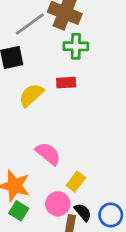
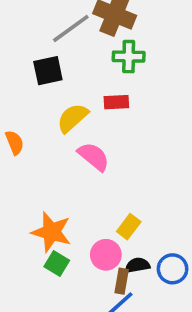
pink semicircle: (48, 154) -> (94, 157), moved
black semicircle: (83, 212) -> (137, 265), turned -60

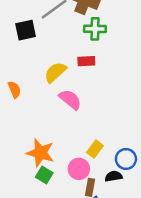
black square: (48, 71) -> (26, 30), moved
black semicircle: (137, 265) -> (114, 176), moved
blue circle: (173, 269) -> (126, 159), moved

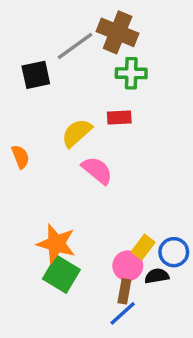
yellow rectangle: (95, 149) -> (143, 247), moved
pink circle: (79, 169) -> (128, 266), moved
green square: (44, 175) -> (61, 274), size x1.5

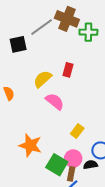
green cross: (131, 73) -> (88, 32), moved
red rectangle: (119, 118) -> (68, 70), turned -72
yellow rectangle: (143, 247) -> (77, 131), moved
green square: (61, 274) -> (57, 165), moved

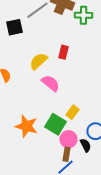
green square: (57, 165) -> (56, 124), moved
black semicircle: (90, 165) -> (86, 145), turned 72

